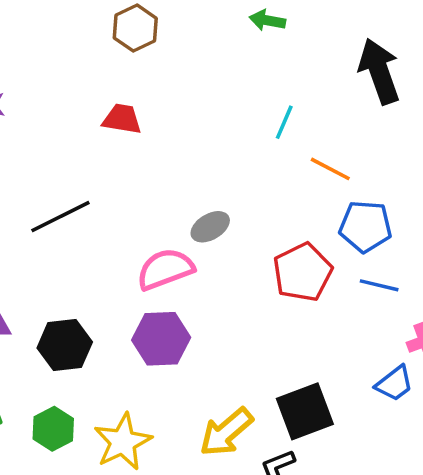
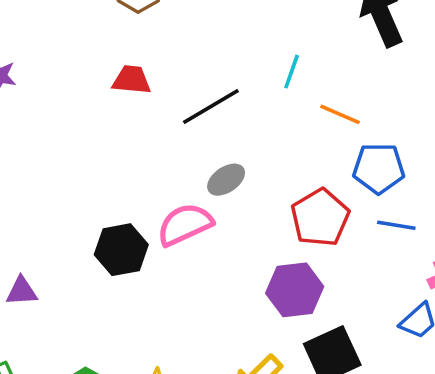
black line: (60, 217) -> (211, 107), moved
purple hexagon: (161, 339) -> (295, 290), moved
black hexagon: (65, 345) -> (121, 250), moved

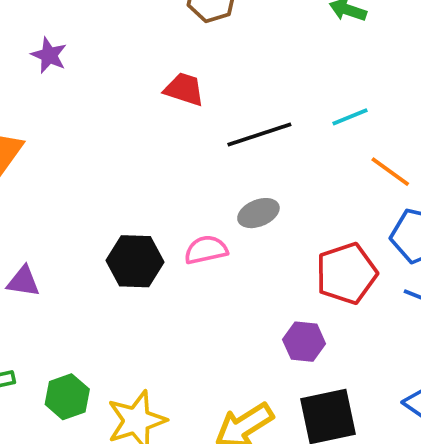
cyan line: (292, 72) -> (350, 117), turned 36
pink semicircle: (185, 225) -> (206, 250), size x0.7
purple hexagon: (295, 290) -> (304, 342), size x0.7

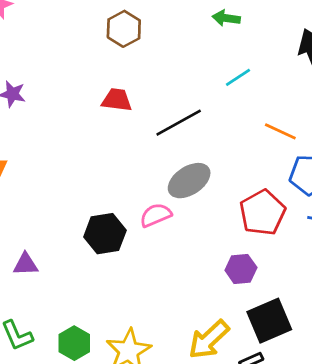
cyan line: (350, 117) -> (238, 77), moved
gray ellipse: (258, 213) -> (189, 181), size x1.4

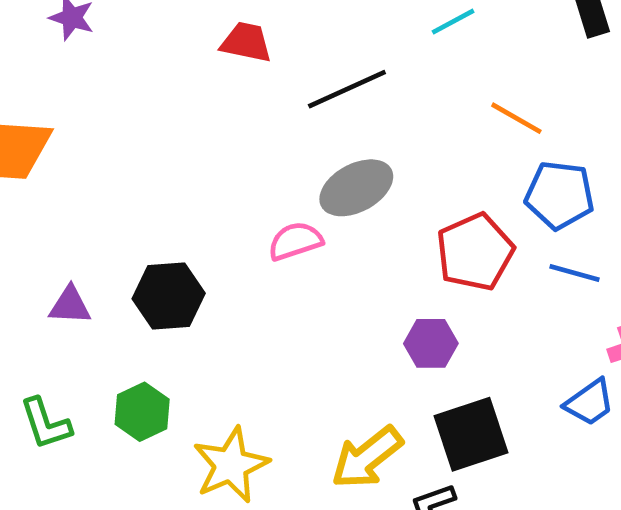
black hexagon: (105, 234) -> (169, 296), moved
green hexagon: (74, 343) -> (142, 412), moved

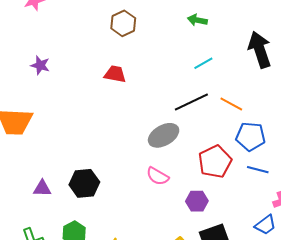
black line: (347, 89) -> (191, 102), moved
pink semicircle: (295, 241) -> (158, 176), moved, turned -130

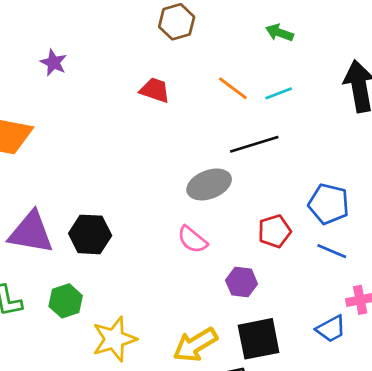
orange line: (231, 104) -> (233, 88), moved
red pentagon: (215, 162) -> (274, 231), size x0.7
purple triangle: (42, 188) -> (31, 233), size x1.8

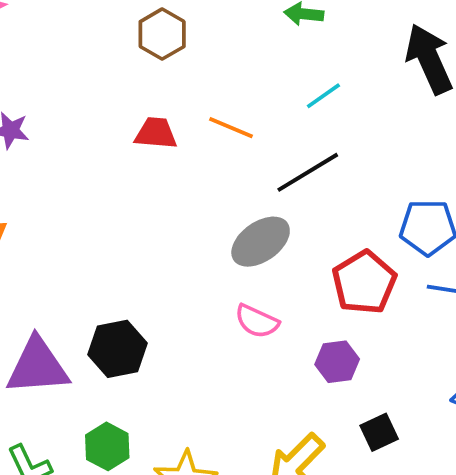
orange line: (233, 88) -> (231, 128), moved
red pentagon: (274, 231) -> (364, 282), size x1.4
black square: (259, 339) -> (379, 432), size x0.6

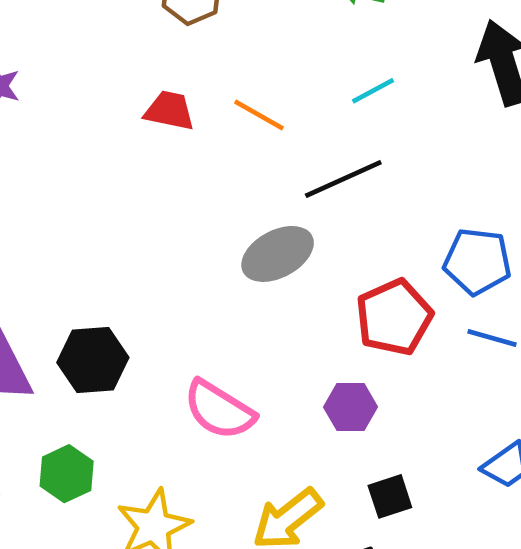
pink semicircle: (257, 321) -> (219, 410), moved, size x1.4

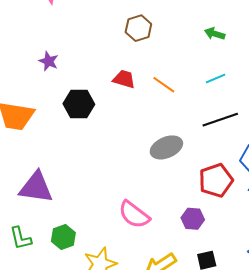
black line: (343, 179) -> (220, 120), moved
black hexagon: (93, 360) -> (79, 104), moved

